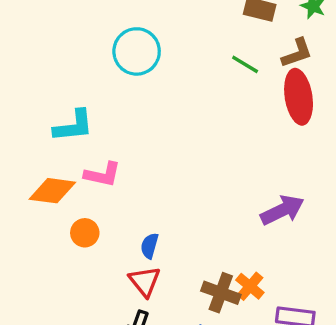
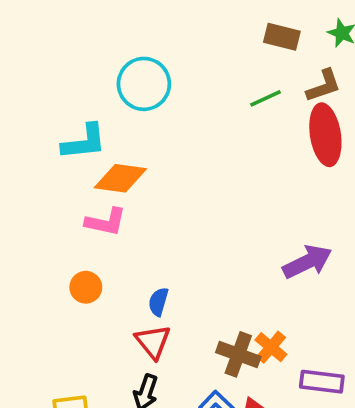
green line: (245, 64) -> (266, 98), turned -56
cyan L-shape: (73, 126) -> (84, 142), moved
orange diamond: (52, 191) -> (120, 178), moved

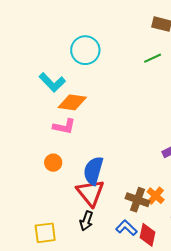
cyan L-shape: (84, 142) -> (52, 82), turned 52
blue semicircle: (158, 302) -> (93, 171), size x1.8
red triangle: (153, 342) -> (90, 193), size x1.4

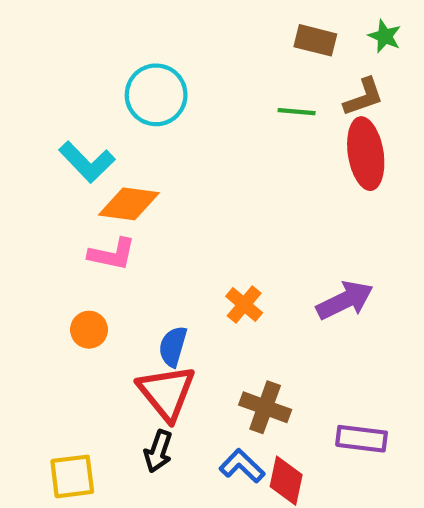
green line: (153, 58) -> (297, 112), turned 30
blue semicircle: (93, 171) -> (173, 346), size x0.7
orange cross: (156, 196) -> (244, 305), moved

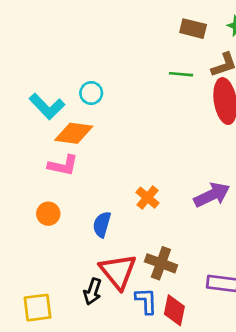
cyan circle: (156, 95) -> (91, 93), moved, size x0.6
red triangle: (167, 393) -> (118, 271), moved
blue L-shape: (242, 466) -> (146, 301), turned 44

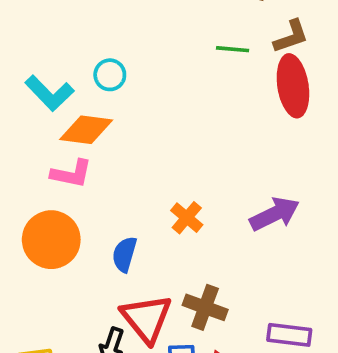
orange circle: (48, 214) -> (51, 240), size x1.8

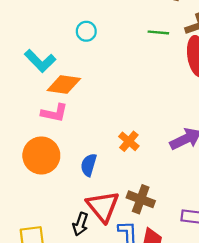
cyan circle: (110, 75) -> (86, 31), moved

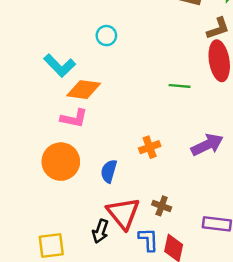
green line: (158, 32) -> (180, 86), moved
orange cross: (129, 141) -> (150, 147), turned 30
brown cross: (141, 199) -> (162, 206), size x0.7

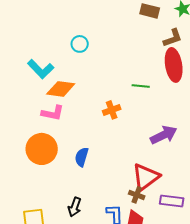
orange cross: (150, 147) -> (112, 110), moved
brown cross: (162, 206) -> (137, 195), moved
red triangle: (123, 213) -> (146, 177), moved, turned 32

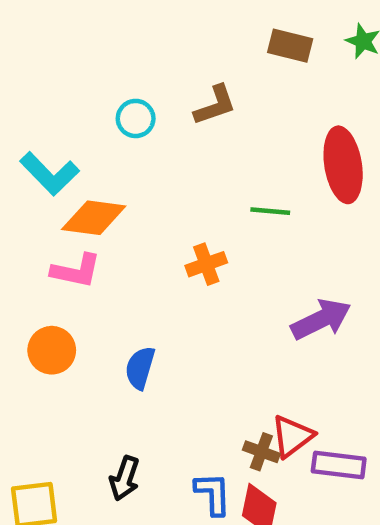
brown L-shape: (173, 38) -> (215, 105), moved
orange circle: (42, 149) -> (52, 350), size x0.7
red triangle: (146, 177) -> (292, 436), moved, size x0.7

